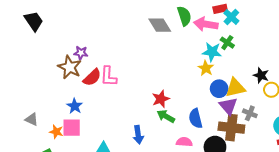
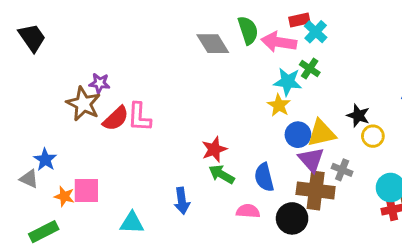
blue star: (75, 106) -> (45, 160), moved

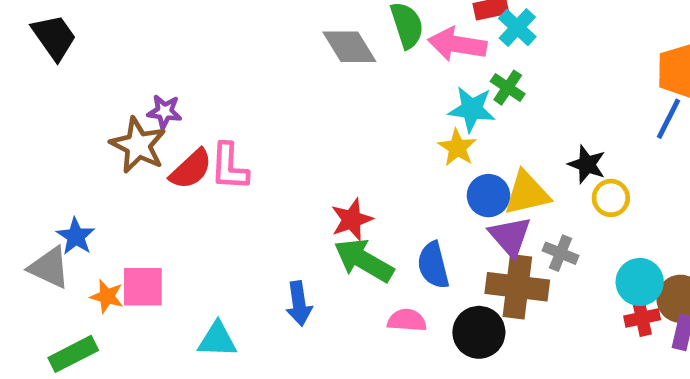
green arrow: (222, 174) -> (364, 260), size x1.4
gray triangle: (29, 179) -> (49, 268), size x1.4

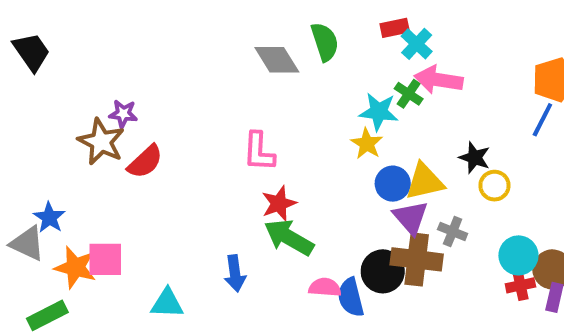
pink arrow: (457, 44) -> (439, 80), moved
pink L-shape: (229, 167) -> (259, 152), moved
blue semicircle: (433, 265) -> (351, 297), moved
orange star: (107, 296) -> (75, 267), size x1.5
black circle: (479, 332) -> (383, 271), moved

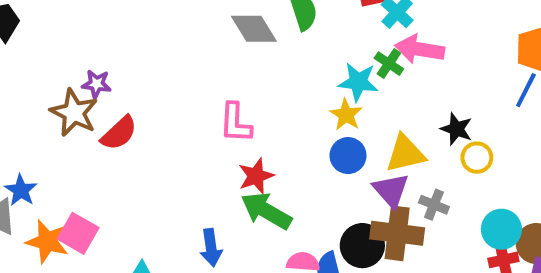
blue circle: (393, 184) -> (348, 156), moved
pink square: (105, 259) -> (78, 233), turned 30

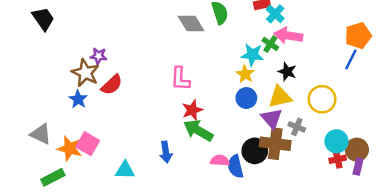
black star: (456, 129) -> (287, 72), moved
yellow circle: (477, 158) -> (322, 99), size x1.5
blue star: (21, 190) -> (78, 99), moved

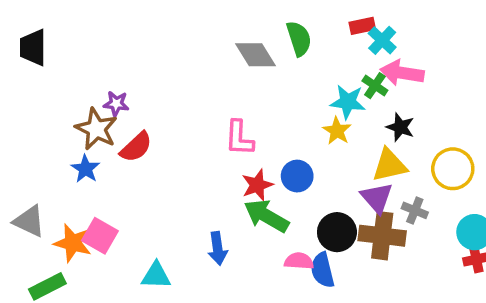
black trapezoid: (43, 19) -> (33, 48), turned -145
blue circle: (246, 98) -> (297, 176), moved
black circle: (255, 151) -> (337, 232), moved

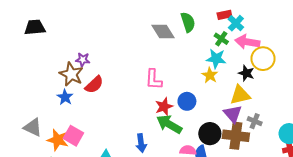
black trapezoid: (33, 48) -> (35, 27), turned 85
green cross: (375, 86) -> (221, 39), moved
yellow circle: (453, 169) -> (263, 59), moved

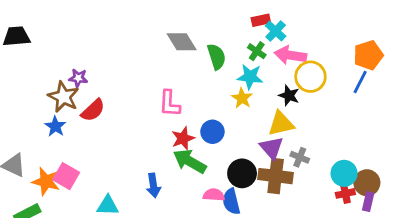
green semicircle: (188, 22) -> (217, 57), moved

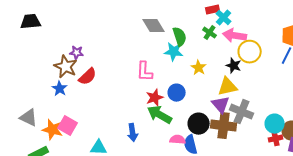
cyan star: (250, 77) -> (174, 52), moved
gray cross: (300, 157) -> (242, 112), size x1.6

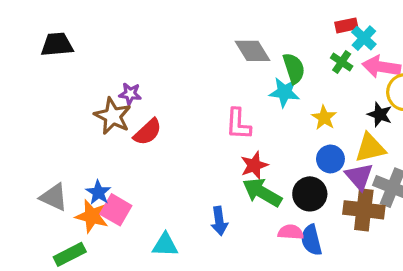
blue star: (60, 89) -> (98, 192), moved
blue circle: (177, 93) -> (330, 159), moved
black circle: (199, 124) -> (310, 194), moved

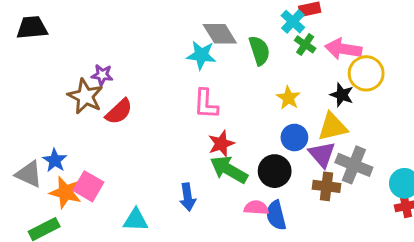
cyan cross: (364, 38) -> (293, 22), moved
cyan star: (284, 92) -> (201, 55), moved
blue star: (98, 192) -> (55, 160), moved
brown cross: (364, 210) -> (326, 186), size x0.7

